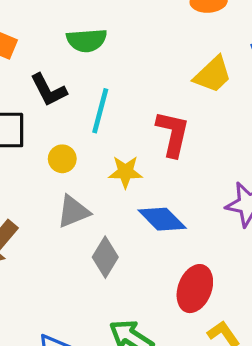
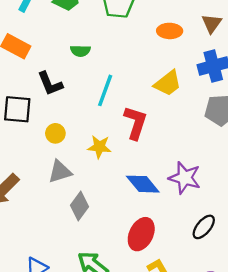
green semicircle: (87, 40) -> (80, 51), size x0.7
cyan line: (100, 111) -> (105, 90), moved
blue diamond: (162, 219) -> (143, 184), moved

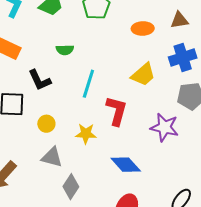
brown triangle: (212, 24) -> (179, 20), turned 48
gray triangle: (60, 172) -> (52, 157), turned 35
purple star: (185, 178) -> (164, 127), moved

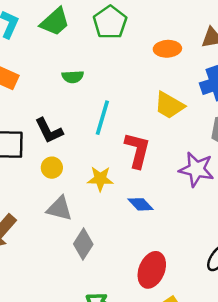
yellow trapezoid: (143, 75) -> (169, 105), turned 72
black L-shape: (40, 80) -> (49, 131), moved
blue diamond: (126, 165) -> (141, 204), moved, size x0.7

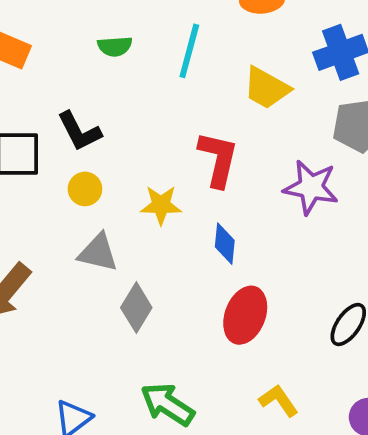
cyan line: (102, 118) -> (189, 51), moved
blue diamond: (141, 204) -> (225, 244), turned 50
red ellipse: (152, 270) -> (245, 315), moved

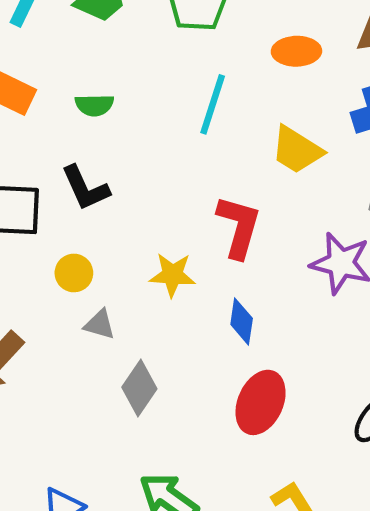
green semicircle: (115, 46) -> (94, 105), moved
yellow circle: (85, 189) -> (74, 273), moved
gray triangle: (98, 253) -> (100, 325), size x0.7

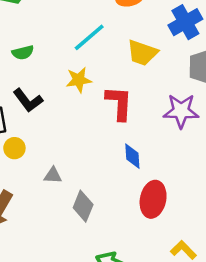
cyan line: (213, 104) -> (89, 37), turned 44
yellow circle: (74, 273) -> (14, 148), moved
yellow star: (172, 275) -> (79, 80), moved

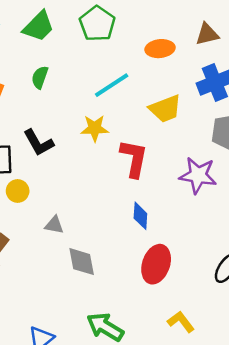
green semicircle: (23, 53) -> (40, 77), moved, turned 115
yellow trapezoid: (142, 53) -> (165, 109), turned -48
gray diamond: (83, 206) -> (82, 262), turned -40

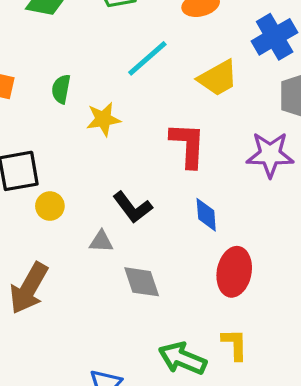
green semicircle: (40, 77) -> (61, 89), moved
yellow star: (95, 128) -> (103, 119), moved
black L-shape: (38, 143) -> (133, 207), moved
yellow L-shape: (181, 322) -> (235, 344), moved, turned 44

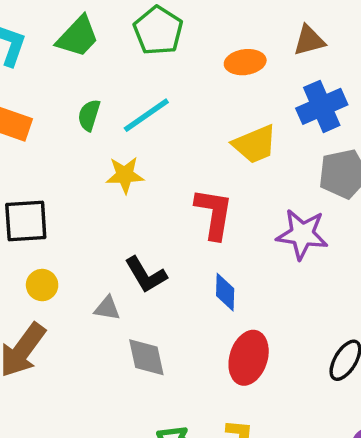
cyan line: (147, 58) -> (146, 115), moved
green semicircle: (61, 89) -> (89, 115), moved
yellow circle: (50, 206) -> (42, 285), moved

